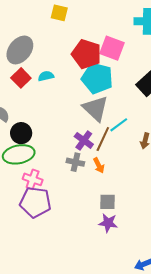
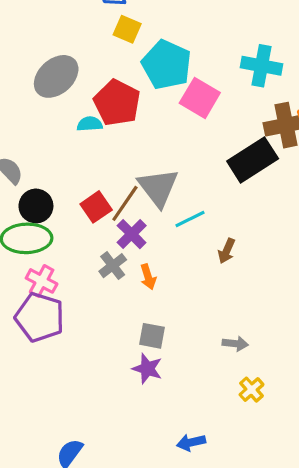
red pentagon: (86, 54) -> (117, 103), moved
red square: (21, 78) -> (96, 207), moved
cyan pentagon: (97, 78) -> (167, 65), moved
brown line: (103, 139) -> (125, 203), moved
gray cross: (75, 162) -> (113, 266), turned 30

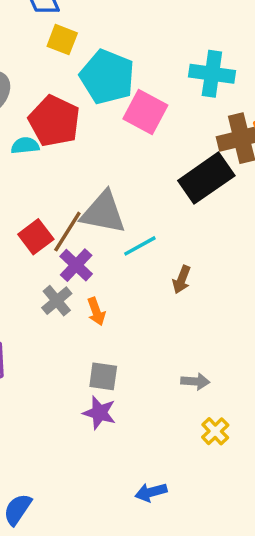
gray triangle: (158, 187) -> (103, 213), turned -39

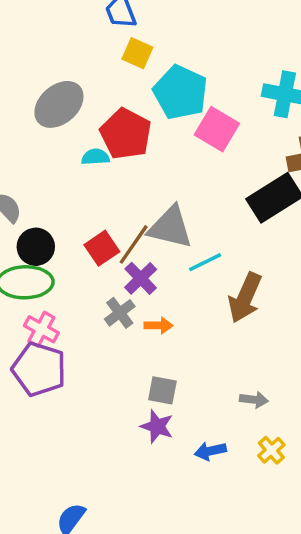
brown arrow: (182, 280) -> (245, 298), size x1.8
orange arrow: (96, 312) -> (159, 325), turned -72
blue arrow: (151, 492) -> (210, 451), moved

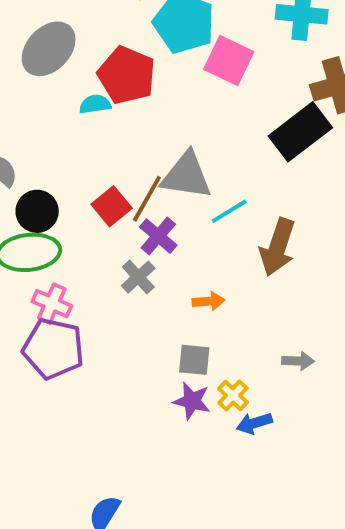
orange arrow: (159, 325) -> (209, 301), moved
yellow cross: (271, 450) -> (233, 396), moved

